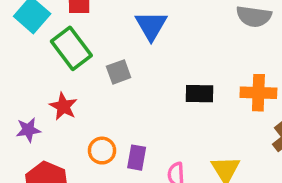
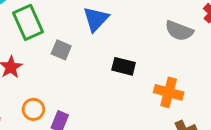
gray square: (119, 72) -> (61, 50), turned 30
black rectangle: (200, 94) -> (124, 66), moved

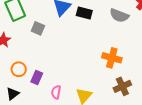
black rectangle: (124, 66) -> (84, 13), moved

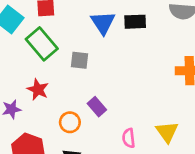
purple rectangle: (37, 78) -> (97, 107), moved, turned -48

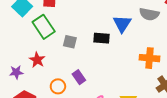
black rectangle: (135, 22) -> (101, 38), moved
blue triangle: (103, 23) -> (122, 24), moved

